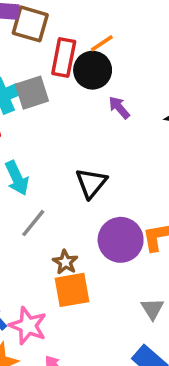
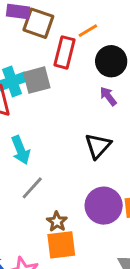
orange line: (102, 43) -> (88, 31), moved
black circle: (93, 70) -> (111, 61), moved
black triangle: (91, 183) -> (98, 146), moved

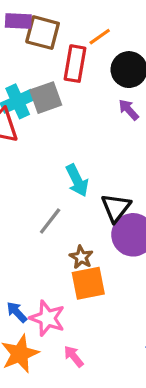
black triangle: (98, 146) -> (116, 208), moved
cyan arrow: (21, 150) -> (77, 180), moved

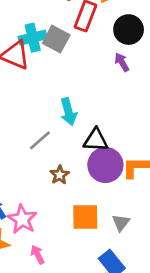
gray square: (46, 98) -> (56, 39), turned 36
black triangle: (116, 208) -> (96, 140), turned 44
orange square: (88, 283) -> (85, 217), moved

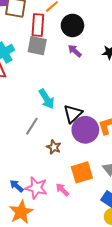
gray square: (56, 39) -> (37, 46), moved
black triangle: (96, 140) -> (73, 114), turned -30
pink arrow: (38, 255) -> (62, 190), moved

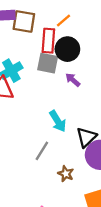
black circle: (72, 25) -> (67, 49), moved
purple arrow: (75, 51) -> (73, 80), moved

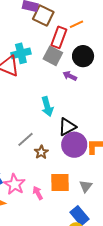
black circle: (67, 49) -> (83, 56), moved
purple arrow: (73, 80) -> (70, 76), turned -32
gray line: (42, 151) -> (26, 139), moved

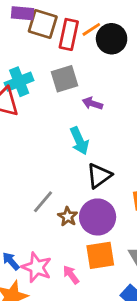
red rectangle: (59, 37) -> (69, 34), moved
gray square: (53, 56) -> (65, 79), turned -36
black circle: (83, 56) -> (112, 39), moved
cyan arrow: (47, 107) -> (79, 141), moved
purple circle: (74, 145) -> (98, 217), moved

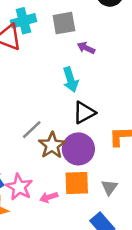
brown star: (68, 217) -> (52, 145), size x1.5
pink arrow: (71, 275) -> (49, 197), turned -78

